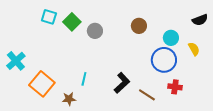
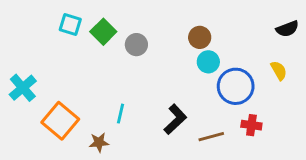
cyan circle: (171, 38) -> (208, 62), moved
brown line: (147, 95) -> (211, 137), turned -48

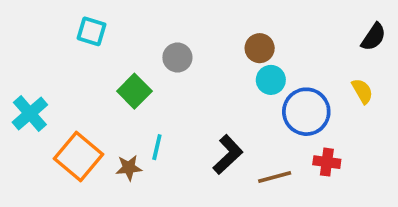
black semicircle: (287, 29) -> (374, 37), turned -35
green square: (103, 32) -> (134, 91), moved
brown star: (99, 142) -> (129, 168), moved

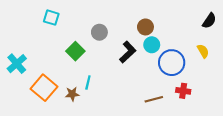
black L-shape: (228, 155) -> (128, 52), moved

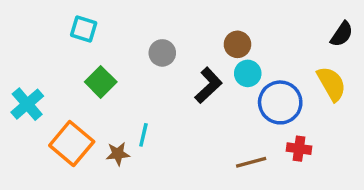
green square: (75, 51) -> (101, 82), moved
yellow semicircle: (203, 51) -> (331, 84), size x1.5

